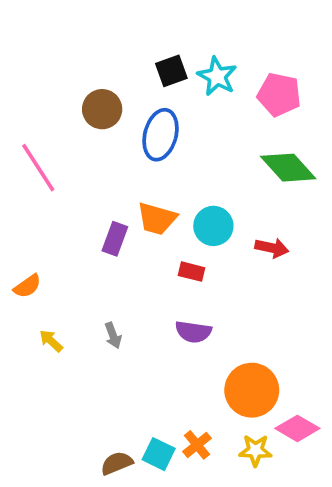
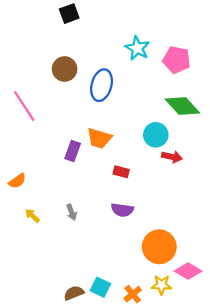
black square: (171, 71) -> (69, 14), moved
cyan circle: (213, 226) -> (156, 135), moved
orange cross: (197, 445) -> (133, 294), moved

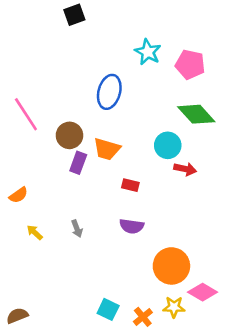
brown circle: (65, 69) -> (69, 135), moved
brown semicircle: (74, 293) -> (17, 316), moved

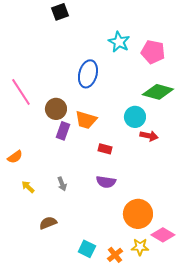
green diamond: (196, 114) -> (158, 92), turned -32
brown semicircle: (17, 316) -> (48, 223), moved

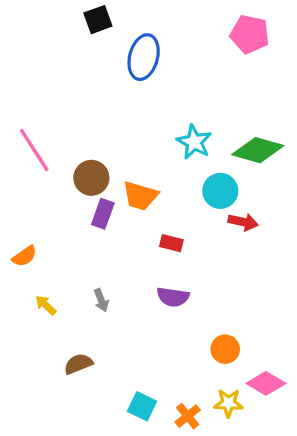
cyan star: (119, 42) -> (194, 142), moved
pink pentagon: (153, 52) -> (250, 34), moved
blue ellipse: (88, 74) -> (144, 57), moved
orange circle: (138, 214) -> (225, 349), size x0.6

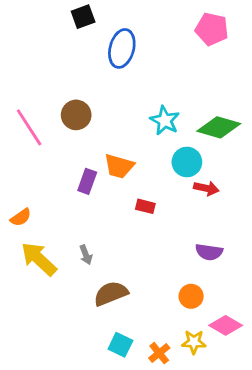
brown circle: (91, 178) -> (76, 115), moved
purple semicircle: (173, 297) -> (209, 252), moved
yellow arrow: (46, 305) -> (39, 259), size x2.0
brown semicircle: (78, 364) -> (111, 294), moved, size x1.4

